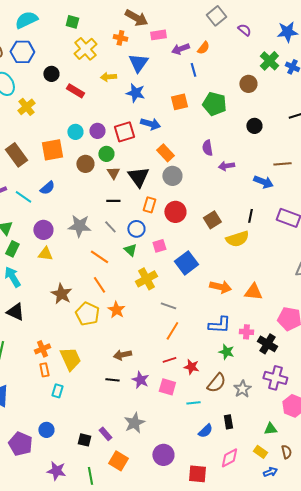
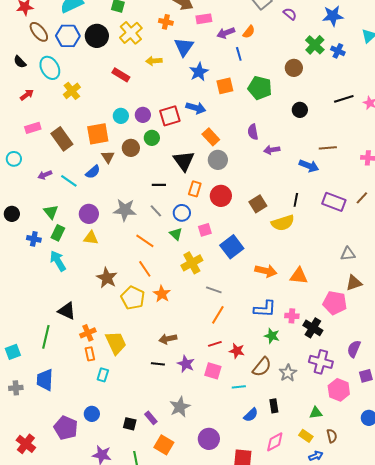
black circle: (51, 74) -> (97, 36), moved, size x1.5
blue star: (135, 93) -> (199, 72), moved, turned 30
brown triangle: (113, 173) -> (108, 157), moved
black triangle: (15, 312) -> (67, 311), moved

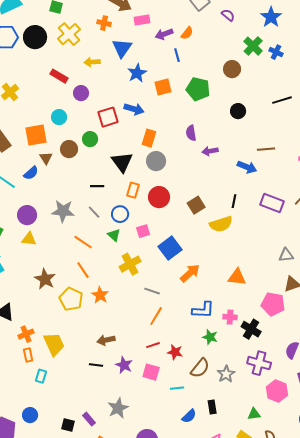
blue star: (333, 16) -> (271, 17), turned -30
purple circle: (143, 115) -> (81, 93), moved
orange rectangle: (211, 137) -> (149, 138), turned 60
orange arrow: (266, 271) -> (190, 273), moved, turned -55

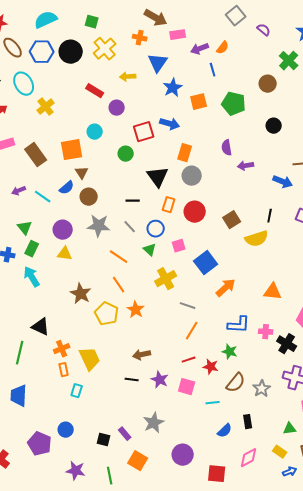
brown circle: (69, 149) -> (89, 197), moved
green star: (210, 337) -> (230, 352), moved

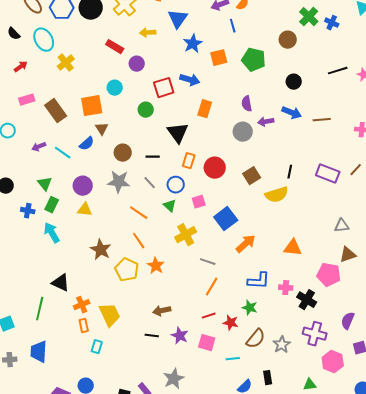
gray circle: (192, 176) -> (243, 132), moved
blue arrow: (283, 182) -> (292, 113), moved
brown circle: (89, 197) -> (123, 153), moved

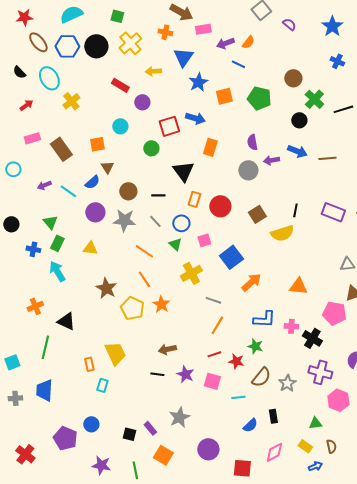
green cross: (309, 17) -> (314, 99), moved
blue line: (233, 26) -> (238, 64), turned -48
orange square: (92, 106) -> (97, 144), size x0.7
purple circle: (83, 186) -> (95, 212), moved
orange cross: (82, 305) -> (35, 306), moved

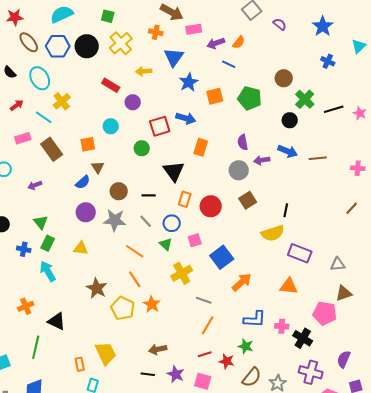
cyan line: (68, 191) -> (44, 117), moved
purple rectangle: (333, 212) -> (300, 253), moved
brown square: (257, 214) -> (248, 200), moved

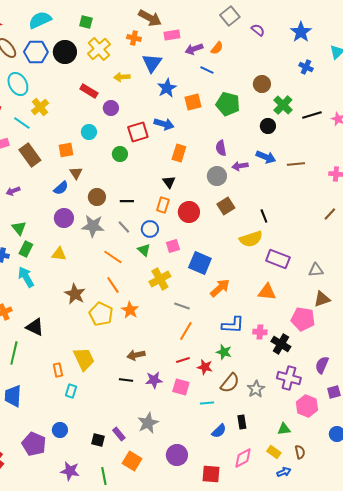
black triangle: (174, 171) -> (169, 182), moved, size x0.6
black line: (286, 210) -> (264, 216), turned -32
blue square: (222, 257) -> (200, 263), turned -30
purple star: (176, 374) -> (154, 380), turned -30

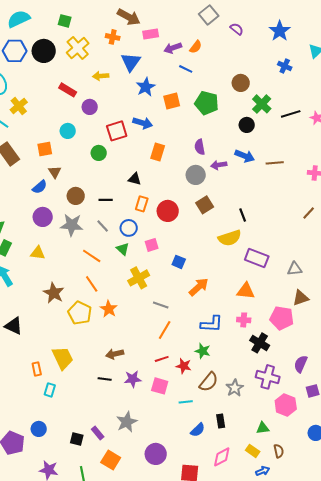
black triangle: (169, 182) -> (135, 179), moved, turned -40
blue square: (200, 263) -> (179, 262), size x0.6
pink cross: (260, 332) -> (244, 320), moved

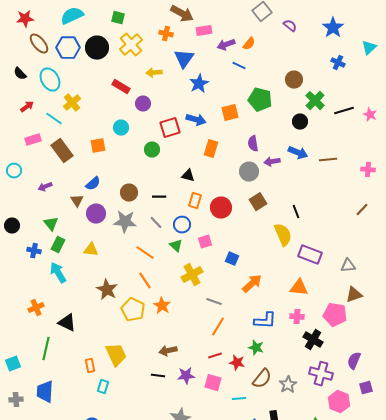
orange square: (172, 101) -> (230, 113), moved
brown triangle: (55, 172) -> (77, 201), moved
yellow semicircle: (230, 238) -> (283, 235), turned -95

